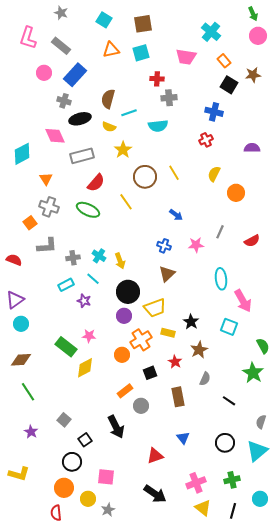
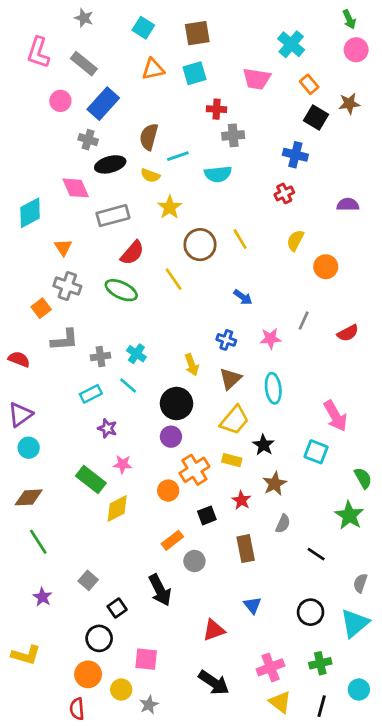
yellow arrow: (120, 261) -> (192, 365), moved
cyan ellipse: (221, 279) -> (273, 388), moved
purple star: (84, 301) -> (107, 428), moved
yellow trapezoid: (155, 308) -> (235, 420), moved, turned -30

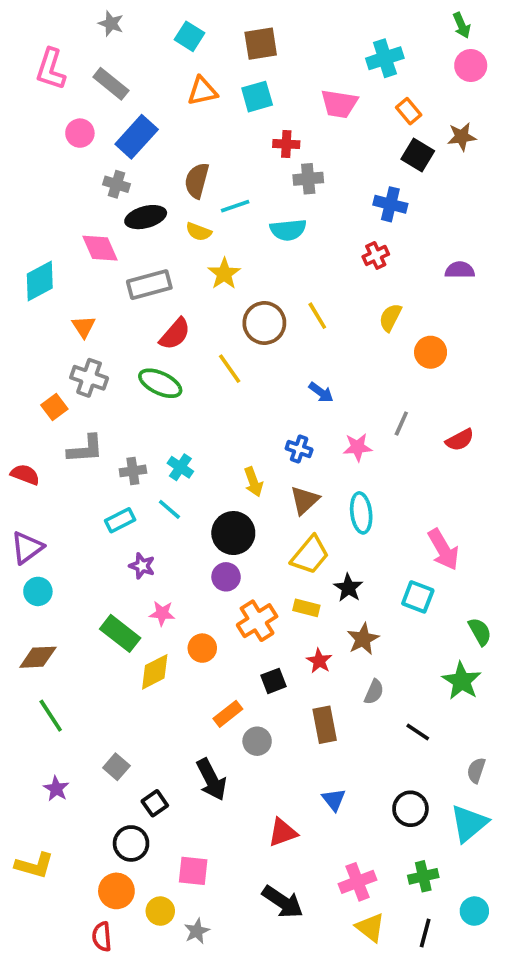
cyan cross: (291, 44) -> (385, 58), turned 32
orange circle: (168, 491) -> (202, 648), moved

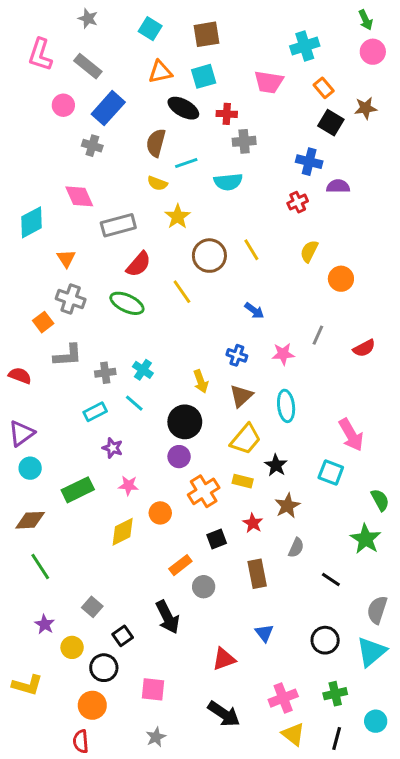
black ellipse: (146, 217) -> (183, 108), moved, turned 44
purple semicircle: (460, 270) -> (338, 186), moved
green rectangle: (120, 633) -> (78, 490), moved, turned -64
gray semicircle: (476, 770) -> (377, 610), size x1.4
yellow circle: (160, 911) -> (72, 647), moved

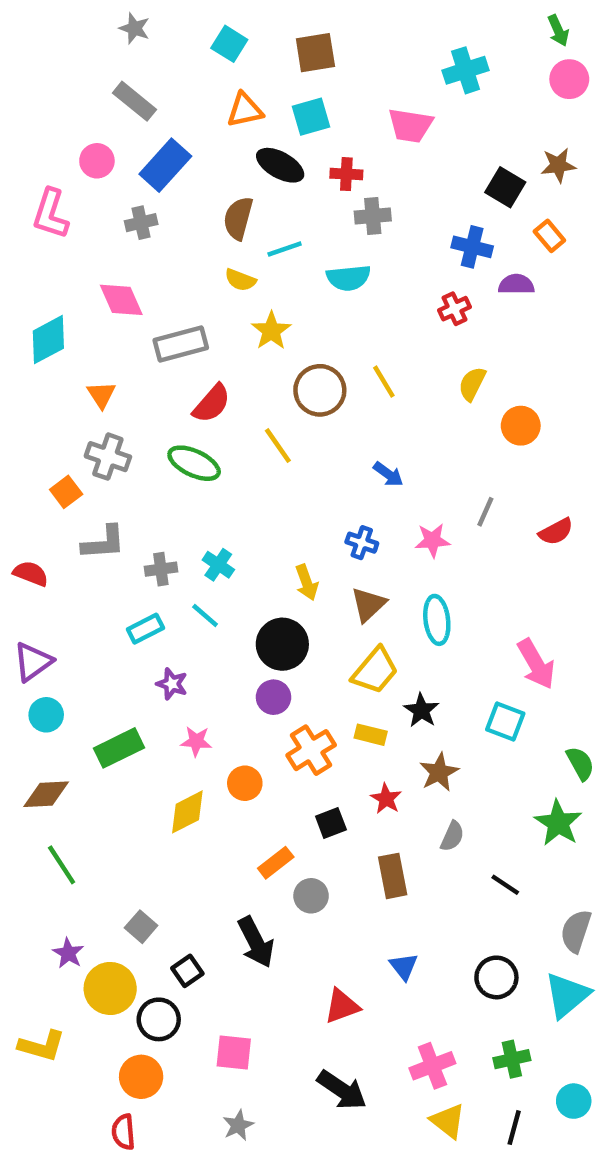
pink L-shape: (40, 55) -> (51, 214), moved
orange rectangle: (324, 88) -> (549, 236), moved
gray cross: (92, 146) -> (141, 223), turned -30
yellow circle: (72, 647) -> (110, 988), size x1.5

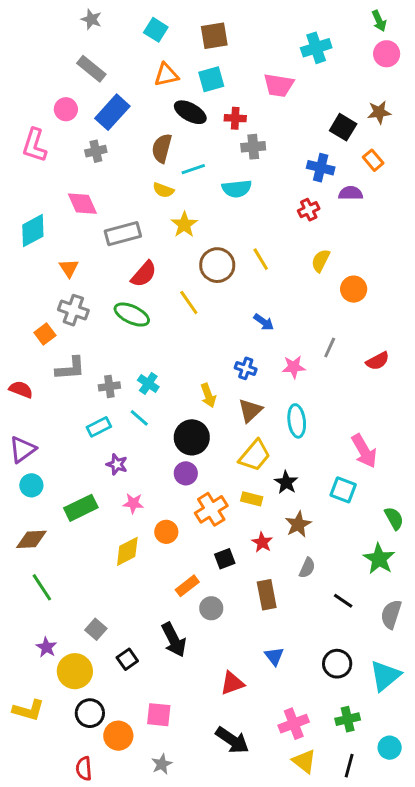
gray semicircle: (576, 931) -> (391, 614), moved
black circle: (159, 1019) -> (90, 713), moved
orange circle: (141, 1077) -> (118, 736), moved

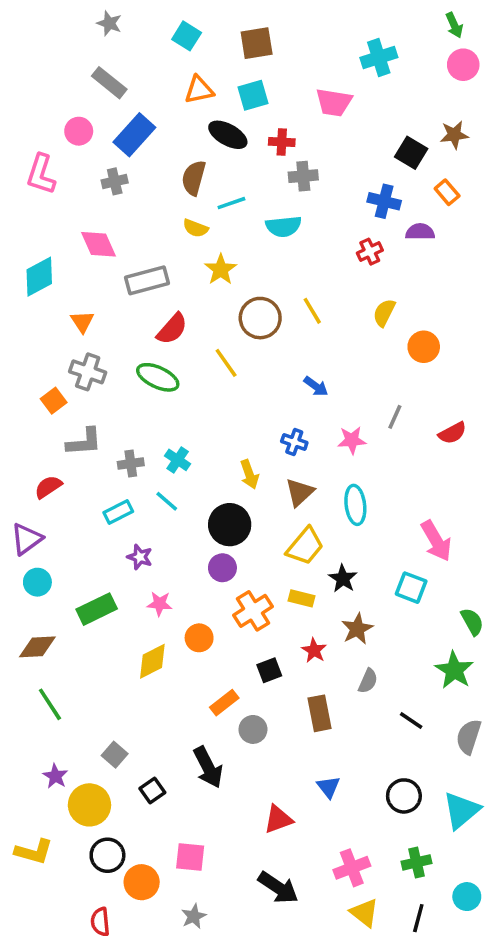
red semicircle: (21, 389) -> (48, 487), moved, turned -55

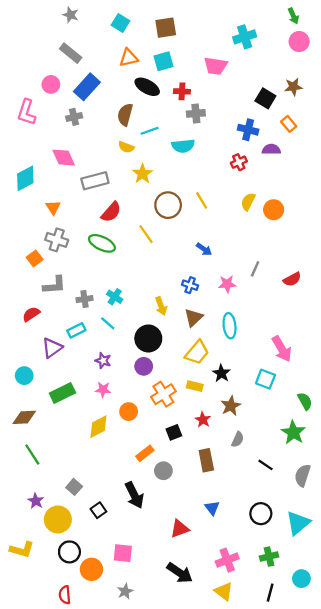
orange circle: (424, 347) -> (274, 210), moved
purple triangle: (27, 539) -> (52, 348), moved
purple star: (140, 557) -> (103, 361), moved
yellow triangle: (364, 913) -> (224, 591), moved

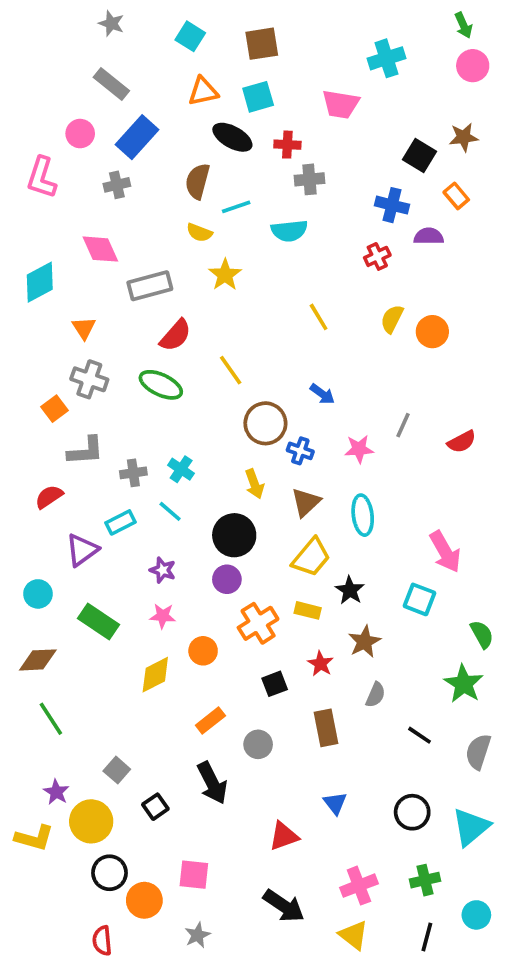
brown circle: (168, 205) -> (265, 423), moved
green rectangle: (62, 393) -> (99, 621), turned 60
orange rectangle: (145, 453) -> (210, 721), moved
yellow L-shape: (22, 550) -> (34, 838), moved

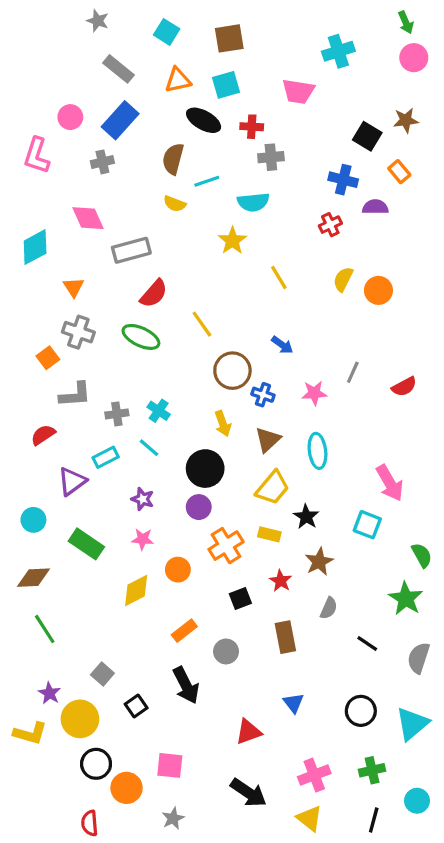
gray rectangle: (111, 84) -> (118, 69), moved
yellow star: (225, 275) -> (232, 241), moved

